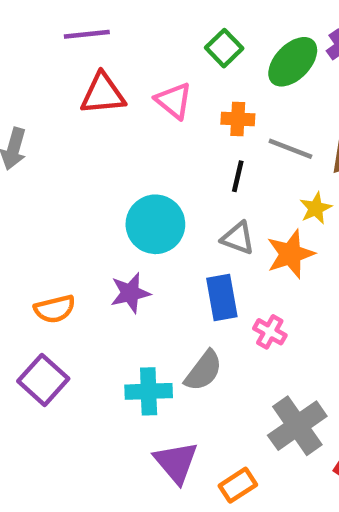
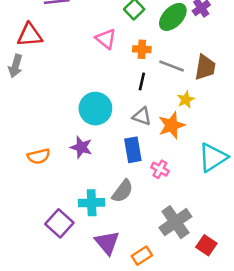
red triangle: (103, 94) -> (30, 35), moved
purple star: (130, 293) -> (81, 147), turned 30
purple square: (43, 380) -> (59, 223), moved

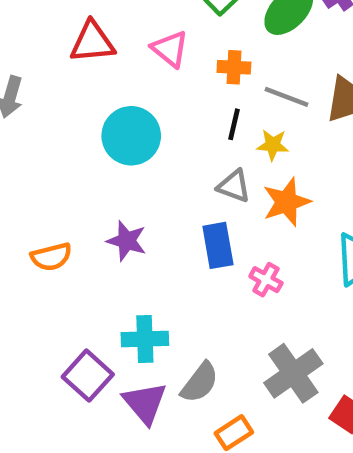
red triangle: (30, 35) -> (92, 42), moved
yellow star: (186, 100) -> (273, 145), moved, turned 30
cyan circle: (95, 109) -> (131, 136), moved
gray semicircle: (123, 191) -> (200, 382), moved
purple triangle: (107, 243) -> (145, 403), moved

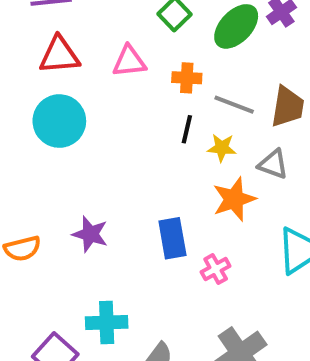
pink triangle: (170, 49) -> (129, 61), turned -45
cyan circle: (131, 136) -> (59, 121), moved
gray triangle: (234, 186) -> (273, 164), moved
pink cross: (266, 280) -> (216, 269), turned 32

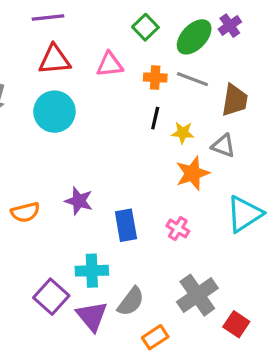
gray line: (234, 105) -> (192, 79), moved
blue rectangle: (172, 238) -> (126, 225), moved
pink cross: (216, 269) -> (178, 228), turned -30

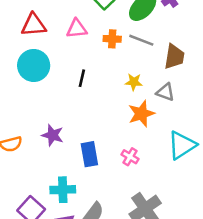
black line: (155, 118) -> (82, 78), moved

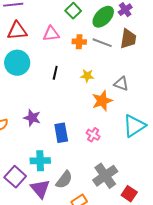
brown trapezoid: (174, 57) -> (128, 39), moved
yellow star: (134, 82) -> (87, 76), moved

